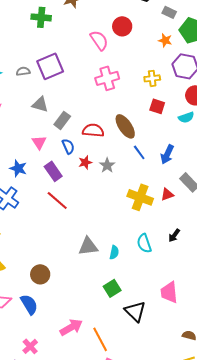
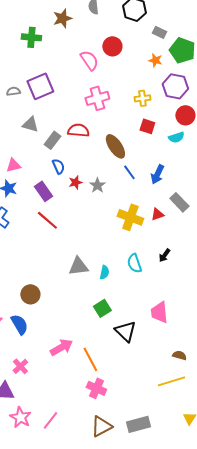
red semicircle: (93, 130) -> (78, 130), moved
pink triangle: (39, 142) -> (13, 165), moved, turned 49

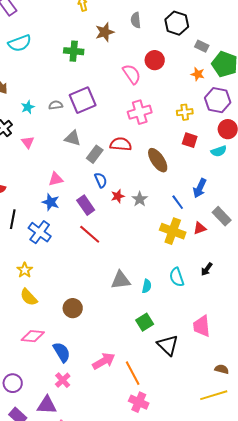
blue line: (129, 172) -> (178, 202), moved
blue semicircle: (19, 324) -> (62, 352), moved

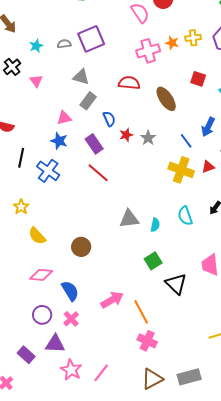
orange star: (198, 74) -> (172, 43), moved
yellow cross: (185, 112) -> (193, 38), moved
gray rectangle: (95, 154) -> (88, 101), moved
yellow star: (25, 270) -> (21, 207), moved
purple circle: (13, 383) -> (42, 315), moved

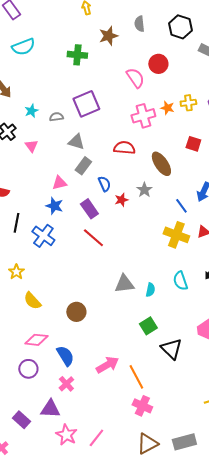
gray semicircle: (64, 44) -> (56, 117), moved
gray star: (148, 138) -> (144, 190), moved
purple circle: (42, 315) -> (28, 369), moved

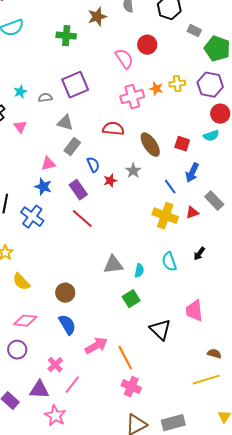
red square: (193, 144) -> (182, 144), moved
green square: (148, 326) -> (131, 299), moved
blue semicircle: (65, 356) -> (67, 325), moved
pink line: (96, 438) -> (72, 385), moved

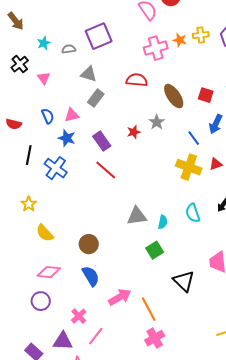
blue semicircle: (93, 165) -> (48, 116), moved
pink cross: (131, 387) -> (155, 338), turned 36

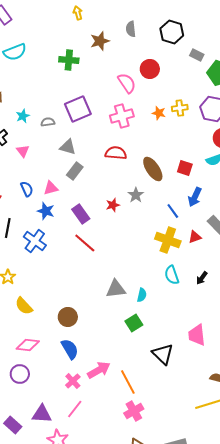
pink cross: (156, 48) -> (122, 116), moved
cyan semicircle: (193, 213) -> (172, 275), moved
pink cross: (79, 316) -> (73, 381), moved

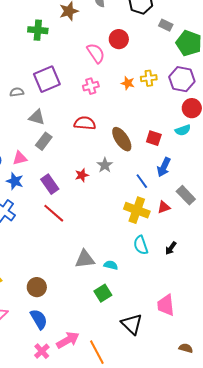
pink cross: (122, 116) -> (91, 86), size x0.7
cyan semicircle: (142, 295) -> (111, 265), turned -88

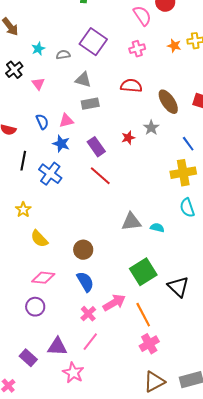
purple square: (47, 79) -> (93, 42), turned -32
gray rectangle: (44, 141) -> (90, 104), turned 42
yellow cross: (137, 210) -> (183, 173), turned -30
green square: (103, 293) -> (143, 272), moved, size x1.5

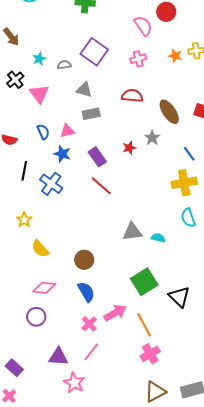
pink triangle: (38, 84) -> (39, 94), size x1.5
purple rectangle: (28, 358) -> (14, 368), moved

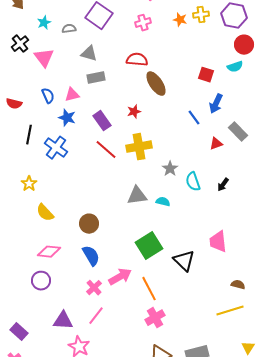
brown ellipse: (169, 112) -> (156, 84), moved
gray star: (152, 138) -> (170, 169), moved
yellow cross: (184, 183) -> (139, 147), moved

